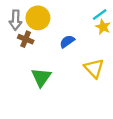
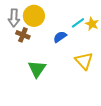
cyan line: (100, 14) -> (78, 23), moved

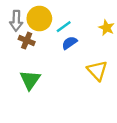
cyan line: (78, 23) -> (64, 27), moved
green triangle: (37, 69) -> (30, 80), moved

